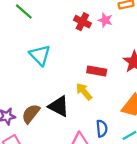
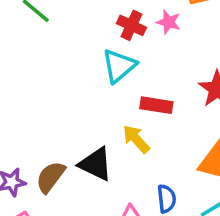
cyan triangle: (40, 55) -> (119, 66), moved, turned 35

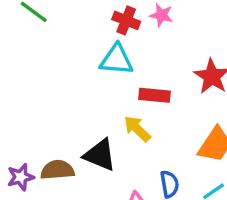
cyan triangle: (119, 66) -> (117, 60), turned 48
brown semicircle: (50, 177) -> (57, 170), turned 52

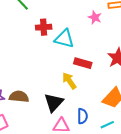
red cross: (126, 20) -> (44, 27), moved, turned -35
black triangle: (100, 155) -> (54, 102), moved, turned 40

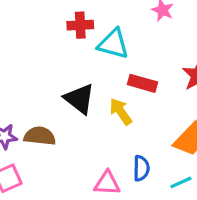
black triangle: (54, 102) -> (79, 99), moved, turned -35

